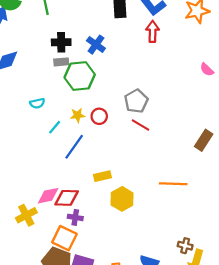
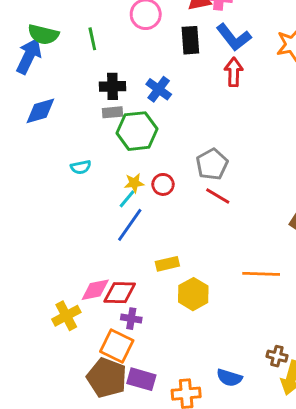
cyan line: (55, 127) -> (127, 199), moved

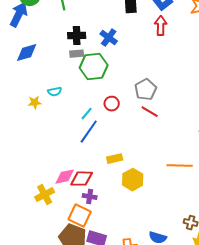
yellow star: (134, 183) -> (35, 103), moved

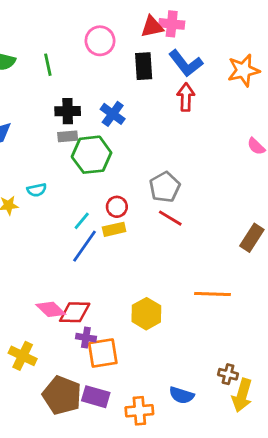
yellow rectangle: (115, 159) -> (114, 229), moved
pink diamond: (65, 177) -> (51, 309), turned 55
yellow cross: (45, 195) -> (23, 356), moved, turned -36
orange square: (80, 216) -> (103, 353), moved, turned -35

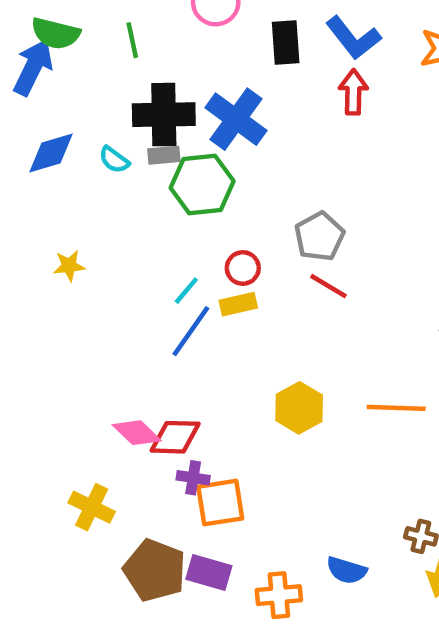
black cross: (68, 111) -> (164, 115), size x1.5
blue cross: (113, 114) -> (236, 119), size x1.5
cyan semicircle: (37, 190) -> (114, 160), moved, turned 48
yellow hexagon: (146, 314) -> (299, 408), moved

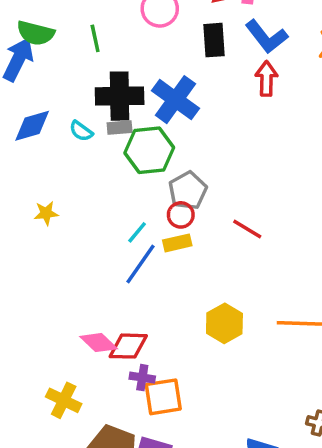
gray pentagon: (319, 236) -> (188, 190), moved

